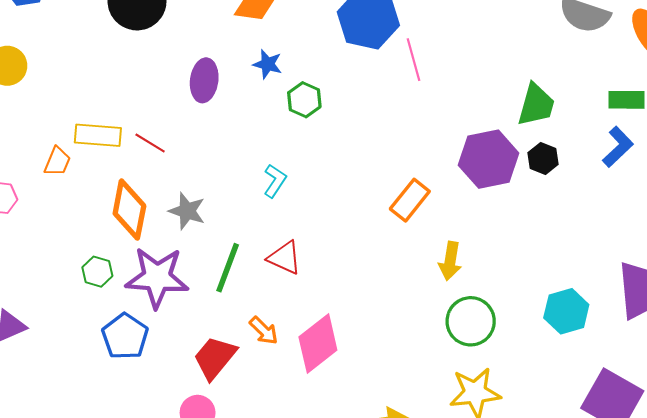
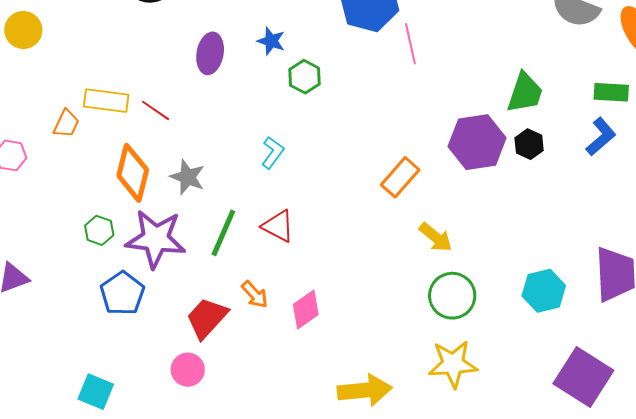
yellow arrow: (450, 261) -> (436, 237), turned -63
pink diamond: (318, 344) -> (306, 310), size x0.7

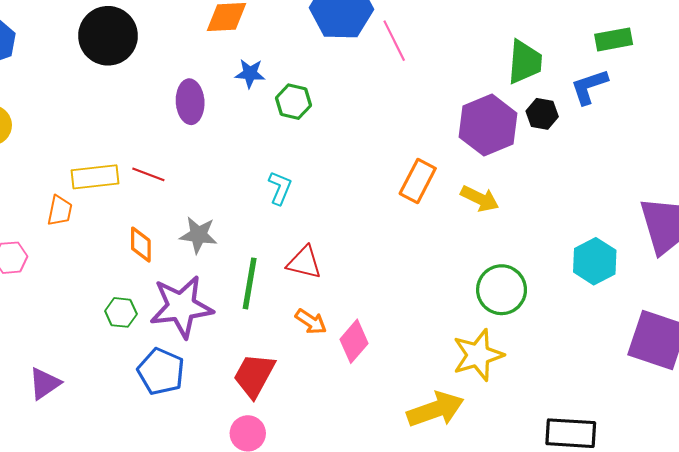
blue L-shape: (601, 137) -> (589, 87), moved, turned -144
orange diamond: (133, 173) -> (141, 245), size x0.6
yellow arrow: (436, 237) -> (480, 199), moved
orange arrow: (255, 295) -> (311, 322), moved
yellow star: (453, 364) -> (478, 355), moved

